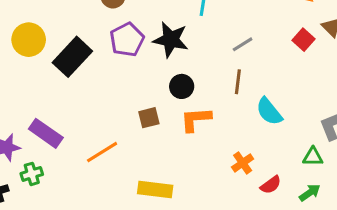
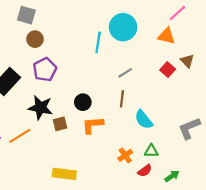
black star: (171, 40) -> (40, 108), moved
orange line: (102, 152) -> (20, 136), moved
green triangle: (313, 157) -> (151, 151), moved

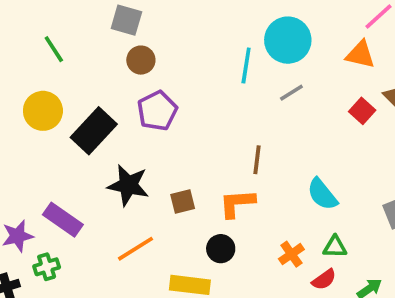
gray line: (125, 73) -> (291, 93), moved
brown line: (122, 99) -> (257, 160), moved
black circle: (83, 102) -> (221, 249), moved
black star: (40, 108) -> (128, 185), moved
orange line: (20, 136) -> (135, 249), moved

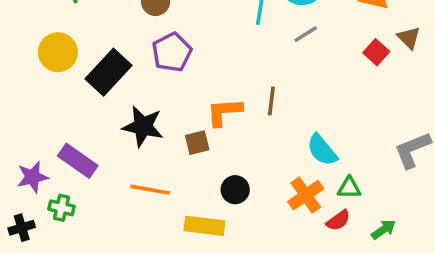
cyan semicircle: (322, 194) -> (322, 150), moved
orange L-shape: (237, 203) -> (224, 112), moved
orange line: (135, 249) -> (150, 190), turned 42
orange cross: (291, 254) -> (306, 195), size x1.4
green cross: (47, 267) -> (62, 208), turned 30

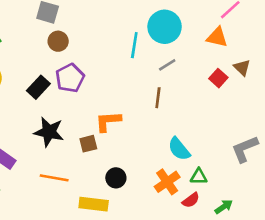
black rectangle: (109, 72) -> (38, 87), moved, size x0.7
brown line: (271, 101) -> (158, 98), moved

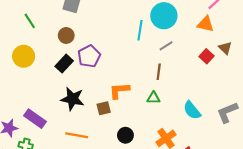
brown circle: (58, 41) -> (66, 35), moved
cyan semicircle: (179, 149) -> (192, 110), moved
green triangle: (199, 177) -> (154, 98), moved

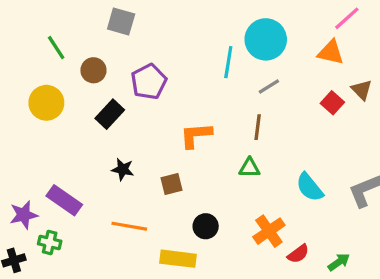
brown circle: (66, 35) -> (93, 70), moved
purple pentagon: (89, 56) -> (149, 82), moved
orange L-shape: (119, 91) -> (196, 135), moved
black star: (72, 99) -> (123, 169), size x0.6

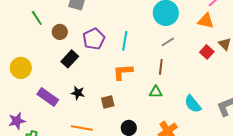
cyan line: (228, 62) -> (125, 41), moved
yellow circle: (46, 103) -> (21, 68), moved
purple rectangle: (64, 200) -> (48, 97), moved

